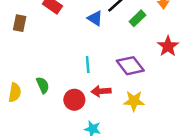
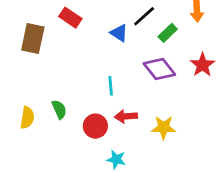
brown rectangle: (20, 23) -> (33, 38), size x1.5
purple diamond: (130, 66) -> (159, 69), moved

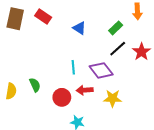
black line: (144, 16) -> (118, 49), moved
brown rectangle: (33, 38) -> (15, 19), moved
purple diamond: (159, 69) -> (101, 70), moved

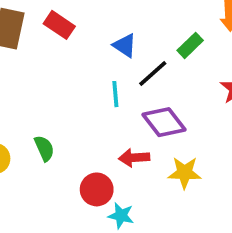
black line: (118, 49) -> (153, 74), moved
cyan line: (73, 67) -> (115, 94), moved
red circle: (62, 97) -> (97, 189), moved

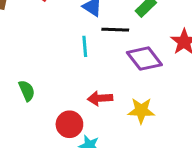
black line: (153, 74) -> (115, 30), turned 44
purple diamond: (164, 122) -> (144, 59), moved

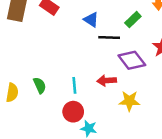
cyan line: (85, 46) -> (74, 85), moved
red arrow: (100, 98) -> (107, 81), moved

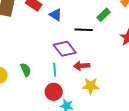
blue triangle: (91, 20) -> (56, 15), moved
purple diamond: (132, 60) -> (65, 49), moved
yellow star: (129, 101) -> (91, 86), moved

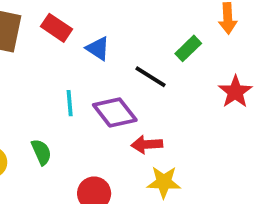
black line: (84, 30) -> (151, 77), turned 30
cyan line: (55, 70) -> (70, 103), moved

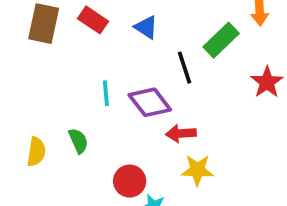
blue triangle: (98, 48) -> (146, 27), moved
green rectangle: (188, 48) -> (221, 40), size x1.4
black line: (151, 77) -> (185, 68), turned 40

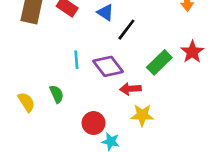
green rectangle: (221, 40) -> (159, 62), moved
black line: (185, 68) -> (126, 30), moved, turned 55
yellow semicircle: (36, 152) -> (26, 102), turned -42

